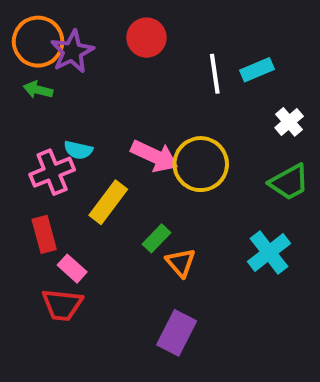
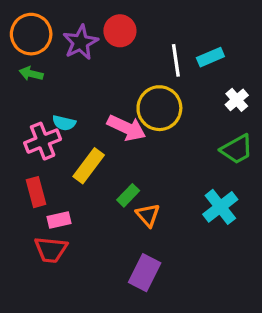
purple star: (72, 52) -> (80, 42), moved
yellow circle: (201, 164) -> (159, 108), moved
pink rectangle: (72, 269) -> (59, 220), turned -55

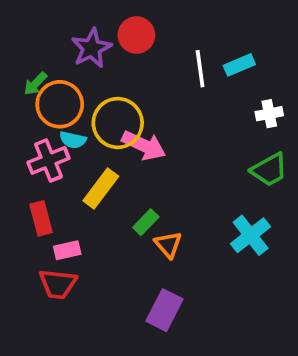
orange circle: (31, 34) -> (60, 104), moved
green arrow: (31, 74) -> (35, 84), turned -60
white cross: (237, 100) -> (269, 114), turned 30
yellow circle: (159, 108) -> (118, 123), moved

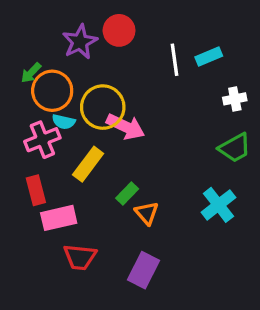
pink rectangle: (67, 250) -> (59, 218), size x1.5
red trapezoid: (58, 284) -> (80, 257), moved

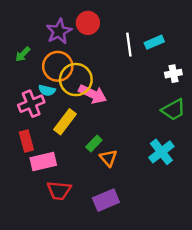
orange circle: (52, 91) -> (58, 66), moved
purple rectangle: (143, 270) -> (106, 200), turned 40

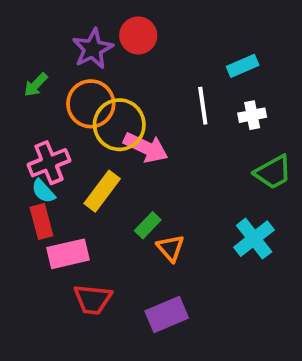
white line: (129, 45) -> (203, 106), moved
white cross: (173, 74) -> (252, 115), moved
cyan semicircle: (47, 90) -> (43, 191), moved, turned 35

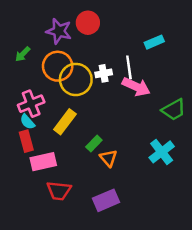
purple star: (93, 49) -> (59, 31), turned -30
white cross: (252, 115) -> (104, 73), moved
pink arrow: (146, 147) -> (136, 87), moved

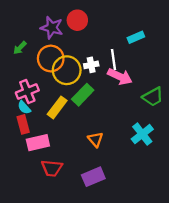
green rectangle: (94, 144) -> (83, 95), moved, size x1.5

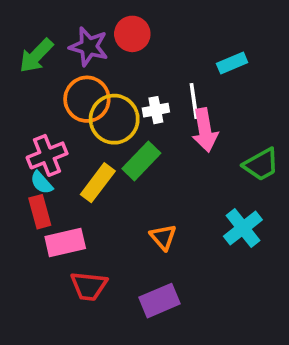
green arrow: (20, 48) -> (36, 56), moved, size x1.5
pink arrow: (120, 77) -> (205, 130), turned 55

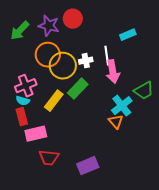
cyan semicircle: (42, 183) -> (23, 101), turned -32
cyan cross: (243, 228) -> (122, 106), moved
orange triangle: (163, 237) -> (116, 122), moved

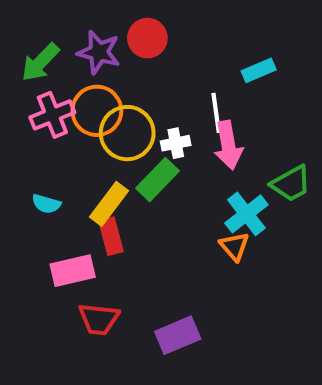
white cross: (86, 61) -> (176, 143), moved
pink cross: (26, 86) -> (52, 115), moved
red rectangle: (22, 117) -> (111, 236), moved

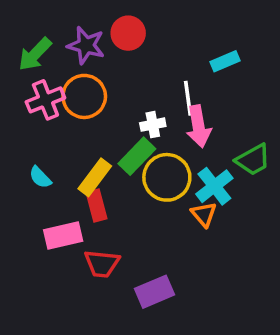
yellow circle: (127, 133) -> (167, 177), moved
cyan semicircle: (46, 204) -> (40, 177), turned 30
red trapezoid: (99, 319) -> (102, 264), moved

